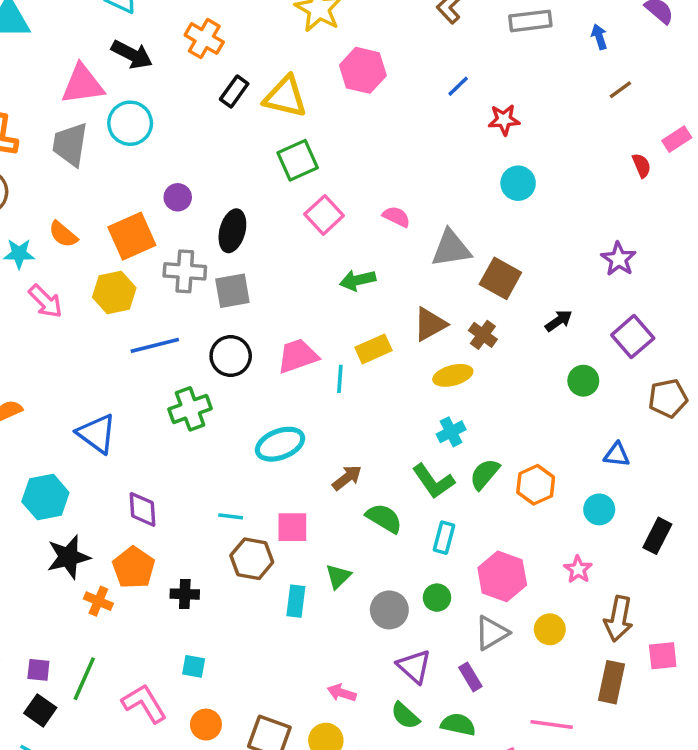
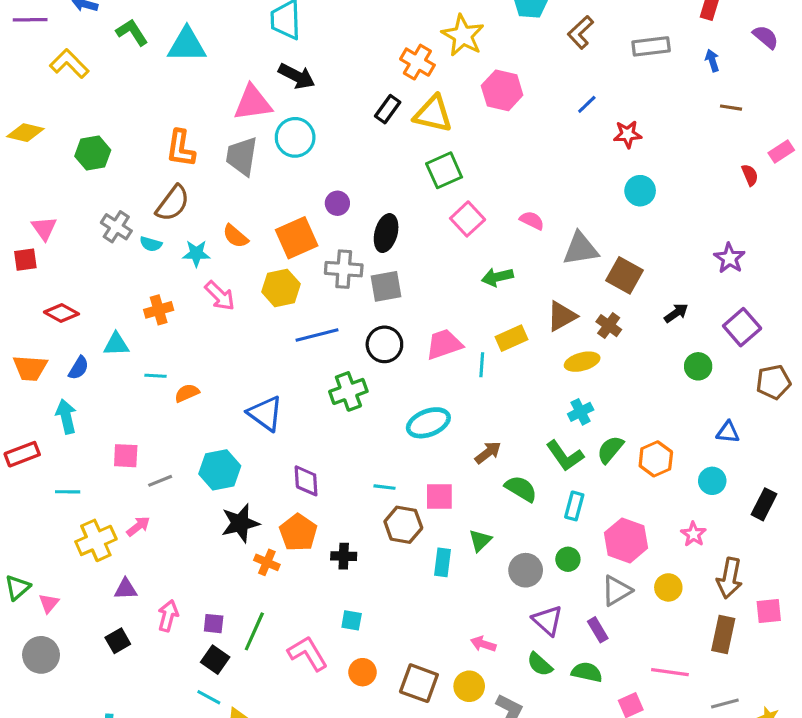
orange cross: (204, 39) -> (417, 62), moved
brown line: (620, 90) -> (731, 108), turned 45

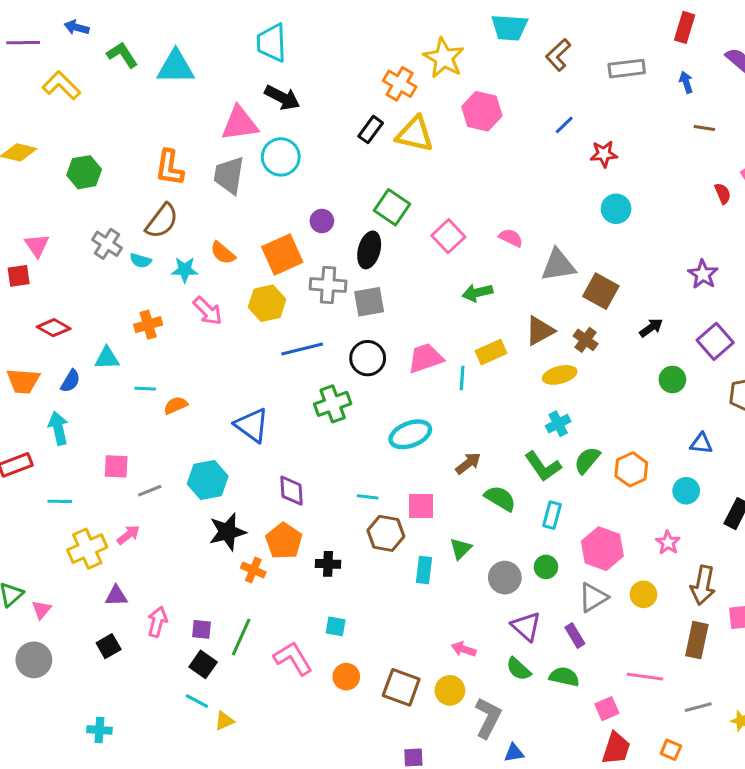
green square: (444, 170) -> (392, 207), moved, turned -32

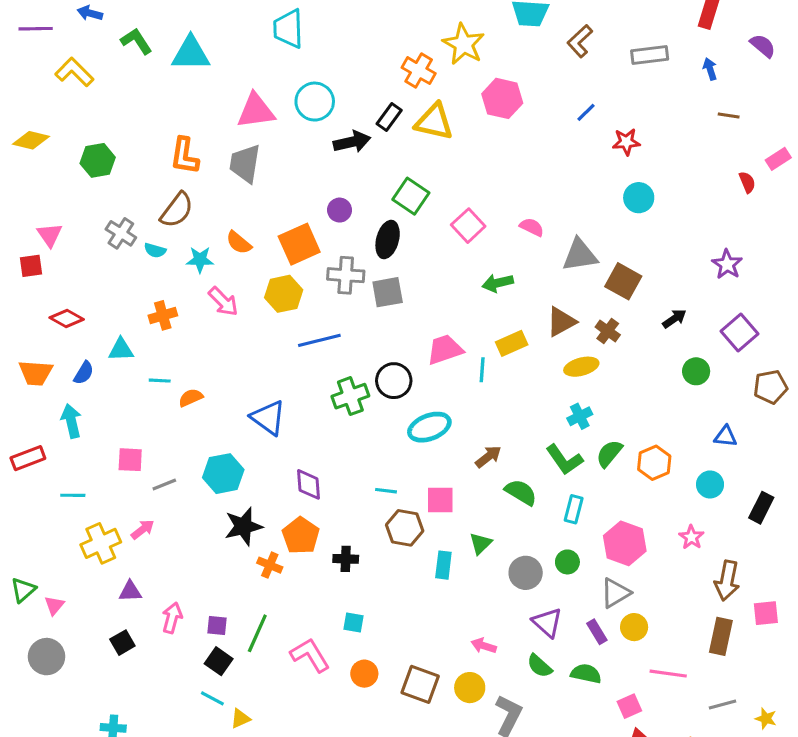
black arrow: (282, 98) -> (352, 142), moved, turned -40
cyan circle: (281, 157) -> (315, 102), moved
black circle: (368, 358) -> (394, 381), moved
yellow circle: (643, 594) -> (634, 627), moved

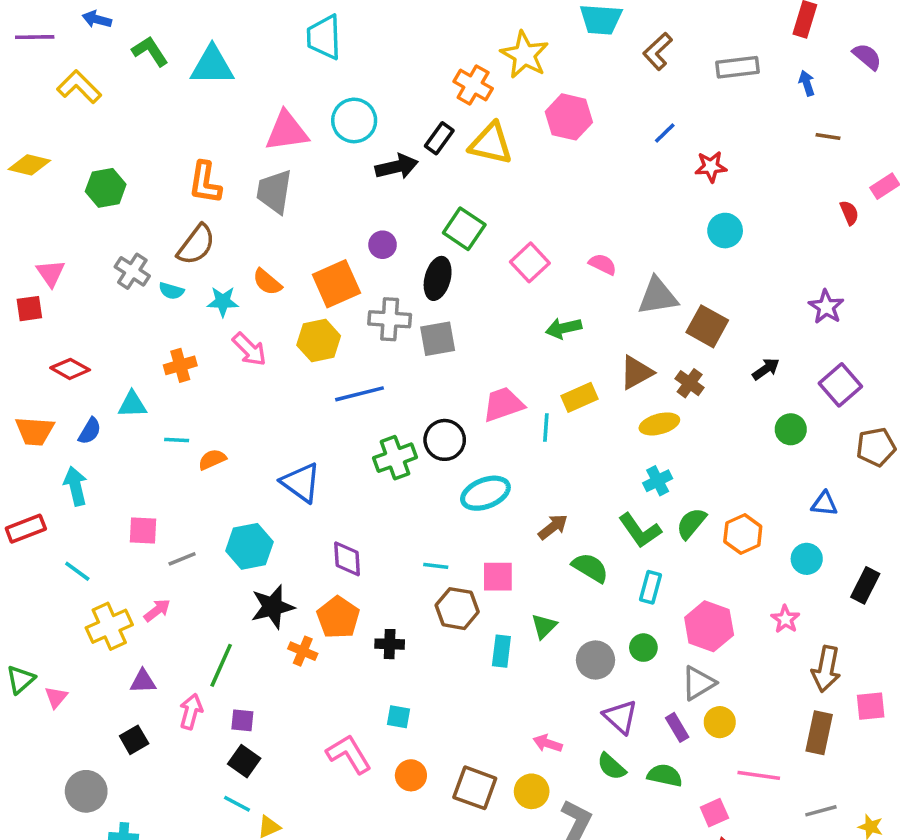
cyan line: (73, 495) -> (77, 571), turned 35
green line: (257, 633) -> (221, 665), moved
gray circle: (47, 657) -> (86, 791), moved

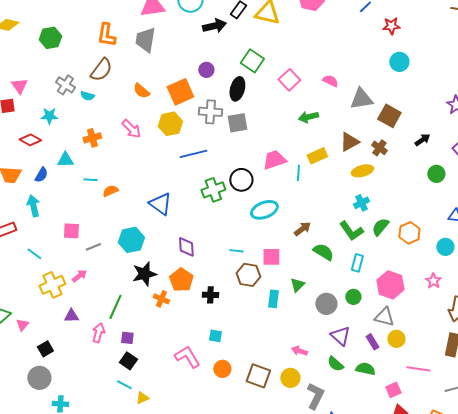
cyan star: (223, 302) -> (49, 116), moved
gray triangle: (698, 683) -> (384, 317), turned 45
black square: (134, 740) -> (45, 349), moved

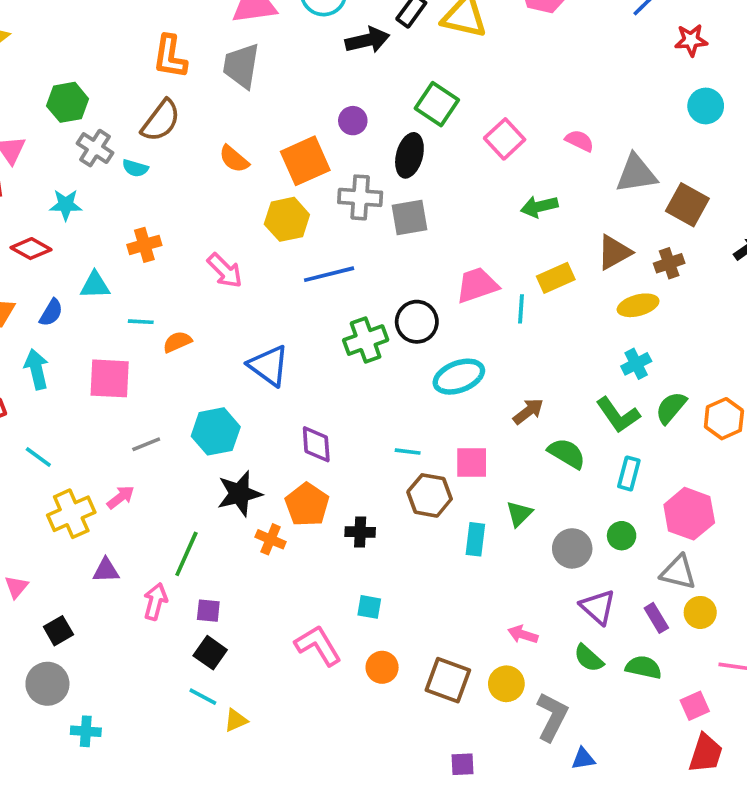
green hexagon: (50, 38) -> (68, 102), moved
pink arrow: (131, 129) -> (225, 271), moved
brown cross: (379, 148) -> (669, 263), turned 35
pink square: (71, 231) -> (110, 378), moved, size x1.4

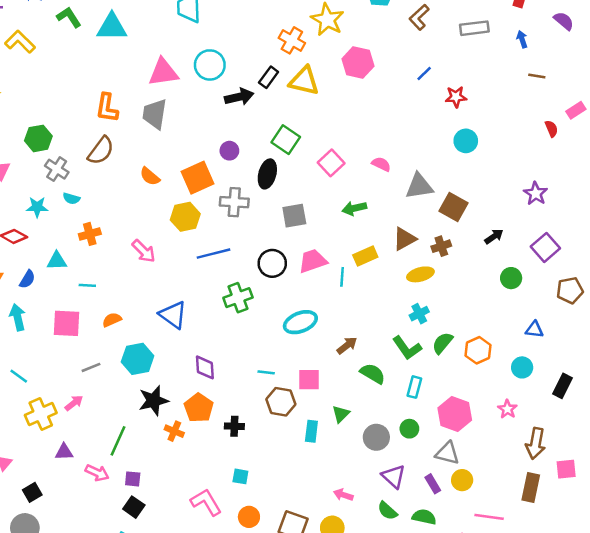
cyan semicircle: (135, 168) -> (71, 198), moved
gray square: (409, 218) -> (294, 216), moved
black circle: (417, 322) -> (272, 263), moved
orange semicircle: (177, 342) -> (112, 320), moved
pink arrow: (155, 601) -> (97, 473), turned 100

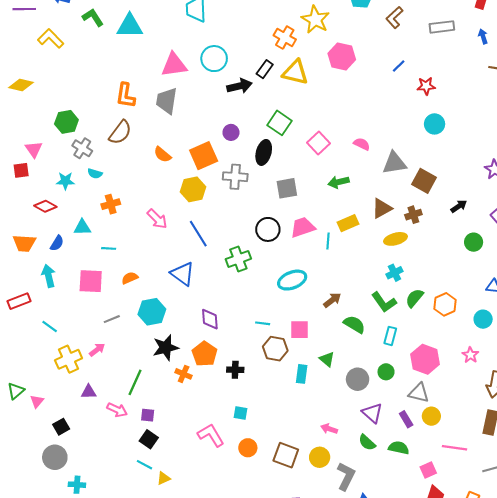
blue line: (213, 254) -> (198, 234), moved, turned 72
green triangle: (341, 414) -> (327, 359), turned -35

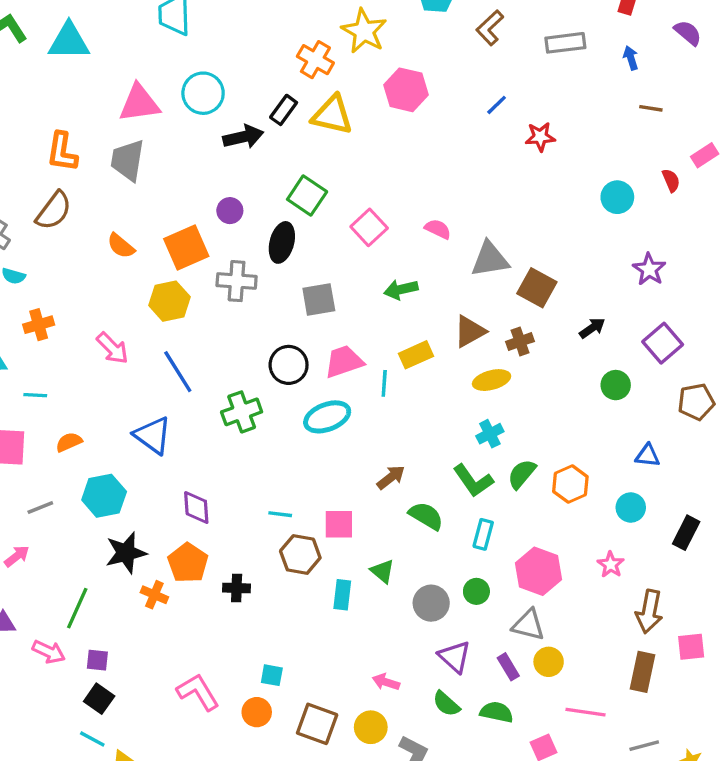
cyan circle: (435, 124) -> (617, 197), moved
cyan ellipse: (292, 280) -> (327, 417), moved
cyan square: (240, 413) -> (272, 675), moved

